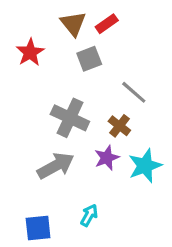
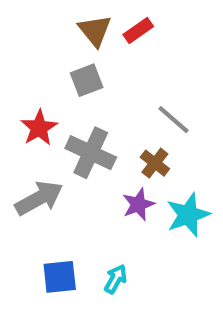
red star: (30, 52) -> (39, 128), moved
gray square: (89, 59) -> (87, 80), moved
gray arrow: (56, 166) -> (39, 198), moved
blue square: (38, 228) -> (60, 277), moved

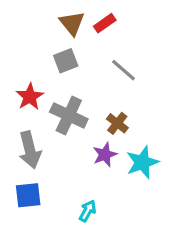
gray line: (174, 120) -> (124, 70), moved
gray arrow: (39, 198) -> (30, 150), turned 105
blue square: (60, 277) -> (28, 195), moved

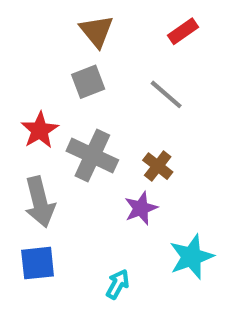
red rectangle: (105, 23) -> (183, 31), moved
cyan star: (142, 162) -> (191, 257), moved

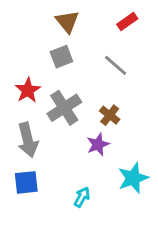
gray cross: (92, 156) -> (64, 108), turned 32

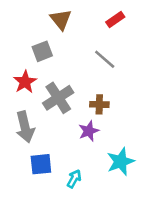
gray square: (61, 57) -> (42, 51), moved
brown cross: (110, 115) -> (99, 104), turned -36
blue square: (26, 182) -> (41, 164), moved

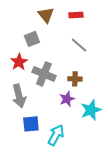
red rectangle: (115, 19) -> (76, 15), moved, turned 32
gray cross: (58, 98) -> (44, 74), turned -35
cyan star: (121, 162) -> (91, 110), moved
cyan arrow: (74, 179) -> (56, 135), size x1.5

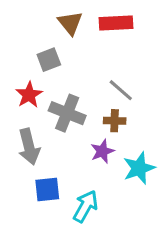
red rectangle: (76, 15) -> (116, 23), size x1.5
gray line: (79, 45) -> (121, 90), moved

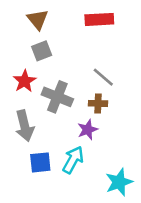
brown triangle: (70, 23) -> (38, 19), moved
cyan star: (139, 168) -> (119, 182), moved
cyan arrow: (86, 206) -> (73, 160), moved

